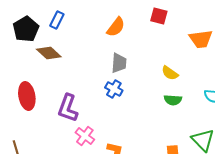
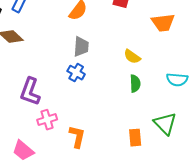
green semicircle: (173, 100) -> (135, 84), turned -96
pink cross: (85, 136) -> (47, 120), turned 36

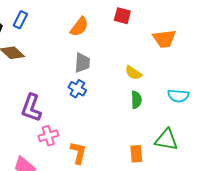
green triangle: (165, 124) -> (166, 140), turned -35

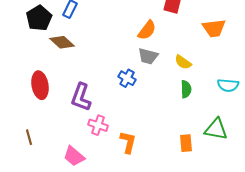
orange semicircle: (79, 27) -> (147, 30), moved
gray trapezoid: (82, 63) -> (148, 56), moved, turned 100
pink cross: (48, 136) -> (98, 125), turned 36

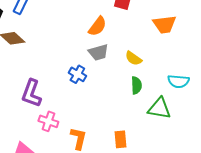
gray trapezoid: (148, 56) -> (98, 52), turned -30
green triangle: (216, 129) -> (159, 108), moved
orange rectangle: (186, 143) -> (120, 139), moved

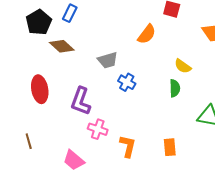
gray trapezoid: (98, 52) -> (108, 60), moved
green semicircle: (136, 85) -> (175, 88), moved

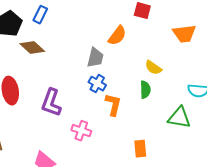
gray trapezoid: (108, 60) -> (95, 58), moved, turned -60
pink cross: (98, 129) -> (81, 131), moved
orange L-shape: (128, 146) -> (113, 105), moved

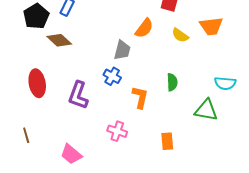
yellow semicircle: (153, 68) -> (180, 35), moved
blue cross: (97, 84) -> (112, 76), moved
pink cross: (81, 131) -> (117, 131), moved

